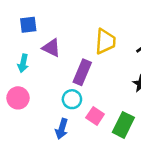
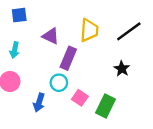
purple triangle: (51, 48) -> (51, 36), moved
blue arrow: (62, 129) -> (39, 102), moved

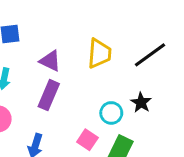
purple rectangle: (68, 58) -> (49, 95), moved
cyan circle: (59, 83) -> (111, 113), moved

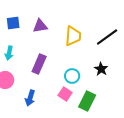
purple triangle: (50, 61) -> (40, 26), moved, turned -35
cyan circle: (111, 113) -> (72, 76), moved

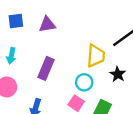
yellow trapezoid: (73, 36) -> (96, 56), moved

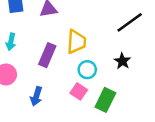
yellow trapezoid: (96, 56) -> (76, 42), moved

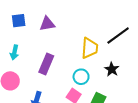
yellow trapezoid: (76, 42) -> (90, 48), moved

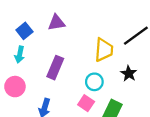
blue square: (19, 21) -> (24, 31), moved, turned -32

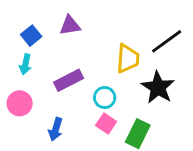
purple rectangle: (55, 68) -> (69, 80), turned 40
black star: (129, 74) -> (158, 87), size x1.6
cyan circle: (94, 82) -> (105, 98), moved

